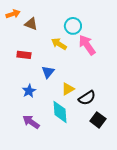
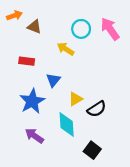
pink arrow: (87, 45) -> (110, 29), moved
blue star: (29, 91) -> (32, 101), size x1.6
black square: (98, 120) -> (92, 150), moved

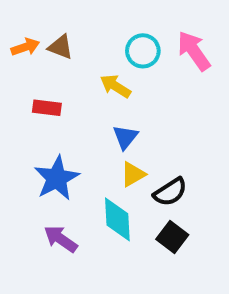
orange arrow: (14, 16) -> (25, 47), moved
blue triangle: (53, 80) -> (125, 137), moved
black square: (92, 150) -> (172, 237), moved

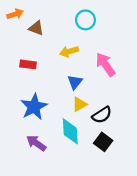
orange arrow: (25, 47) -> (15, 14), moved
cyan circle: (143, 51) -> (85, 20), moved
pink arrow: (194, 51) -> (105, 64), moved
yellow arrow: (115, 86) -> (69, 52), turned -48

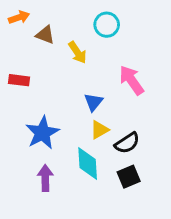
yellow arrow: (69, 52) -> (77, 52), moved, turned -108
red rectangle: (28, 64) -> (19, 80), moved
black square: (103, 142) -> (129, 177), turned 30
purple arrow: (36, 143) -> (45, 178), turned 54

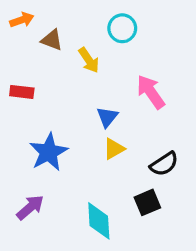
black semicircle: (127, 143) -> (164, 164), moved
cyan diamond: (88, 163) -> (99, 221), moved
purple arrow: (45, 178) -> (30, 207), moved, turned 50

